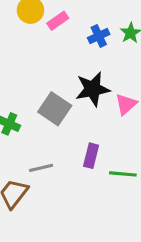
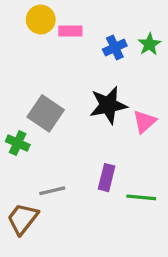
pink rectangle: (58, 21) -> (70, 31), turned 35
gray square: (55, 109) -> (46, 113), moved

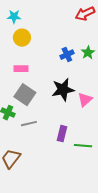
pink rectangle: (70, 31) -> (21, 69), moved
gray line: (52, 191) -> (29, 124), moved

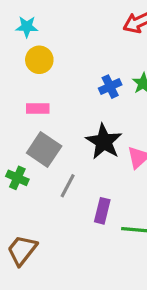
black star: (63, 90) -> (104, 142), turned -30
gray line: (29, 124) -> (68, 186), moved, turned -49

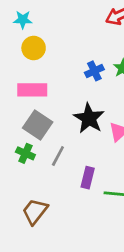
pink rectangle: (38, 109) -> (32, 90), size x1.5
green cross: (17, 178) -> (25, 153), moved
brown trapezoid: (22, 250) -> (35, 211), moved

